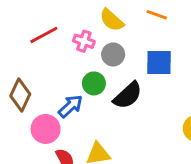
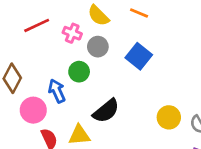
blue square: (159, 63) -> (139, 56), turned 35
black semicircle: (128, 95) -> (106, 111), moved
blue arrow: (70, 106) -> (57, 91), turned -75

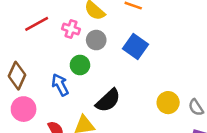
pink circle: (33, 110) -> (24, 109), moved

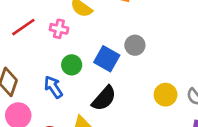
gray circle: (96, 40) -> (135, 45), moved
blue square: (136, 47) -> (107, 59), moved

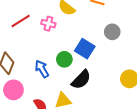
gray circle: (135, 45) -> (112, 32), moved
green circle: (72, 65) -> (64, 59), moved

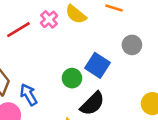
pink cross: (48, 24) -> (49, 19), moved, turned 32
blue arrow: (42, 69) -> (29, 95), moved

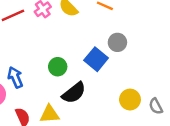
blue square: (97, 65) -> (96, 59), moved

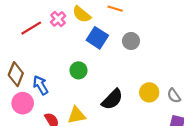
blue square: (96, 59) -> (97, 38), moved
black semicircle: (74, 93) -> (112, 99), moved

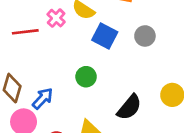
red line: (31, 28) -> (25, 32), turned 30
blue arrow: (40, 85) -> (43, 98), turned 78

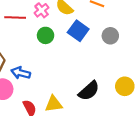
green circle: (86, 77) -> (46, 35), moved
blue arrow: (43, 98) -> (21, 73), turned -126

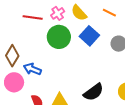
green circle: (46, 35) -> (59, 37), size x1.5

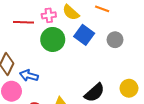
pink cross: (58, 13) -> (49, 15), turned 32

